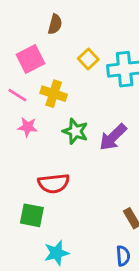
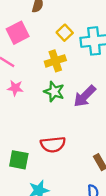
yellow cross: (54, 94) -> (55, 61), moved, turned -36
red semicircle: (54, 183) -> (53, 144), moved

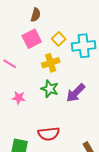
pink square: (18, 33) -> (32, 39), moved
pink star: (15, 88) -> (19, 98), moved

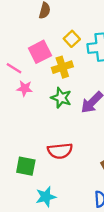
pink square: (32, 39) -> (40, 52), moved
pink star: (19, 98) -> (25, 88), moved

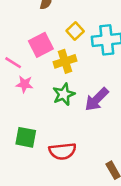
green star: (61, 98) -> (64, 94), turned 30
green square: (26, 166) -> (26, 137), moved

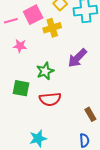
pink line: (13, 63) -> (11, 21), moved, turned -48
green star: (64, 94) -> (45, 71), moved

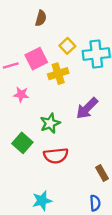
green square: (21, 88) -> (22, 143), turned 30

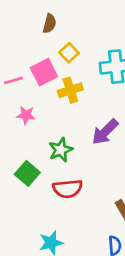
yellow square: (67, 46) -> (69, 53), moved

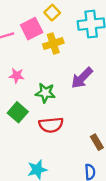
pink star: (26, 115) -> (17, 76), moved
green star: (61, 150) -> (45, 93), turned 30

